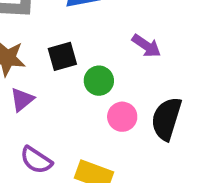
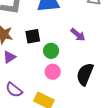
pink circle: (122, 117) -> (53, 72), moved

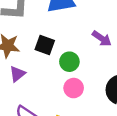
black square: (33, 36) -> (45, 45), turned 35

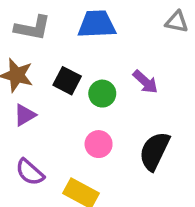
green circle: (69, 62) -> (102, 94), moved

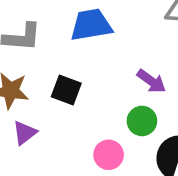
green circle: (102, 94) -> (142, 121), moved

